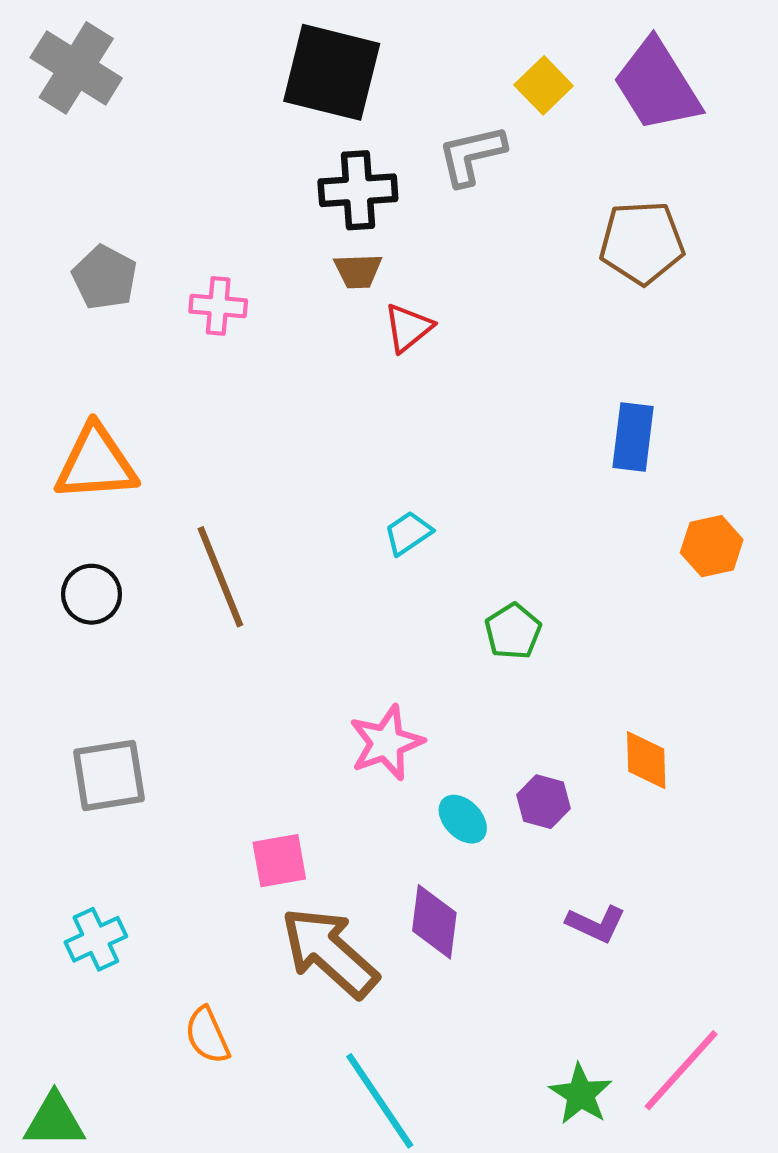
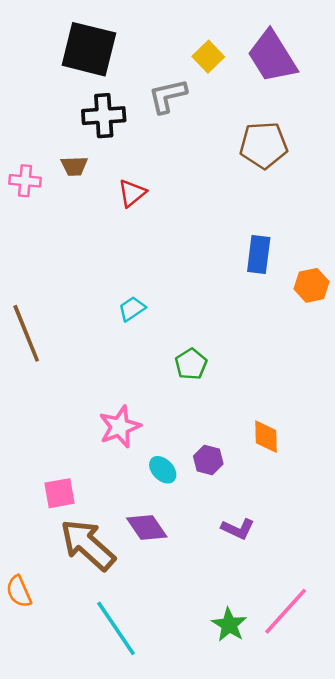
brown trapezoid: (358, 271) -> (74, 166), moved
orange hexagon: (712, 546) -> (312, 285), moved
purple diamond: (434, 922) -> (147, 528), turned -42

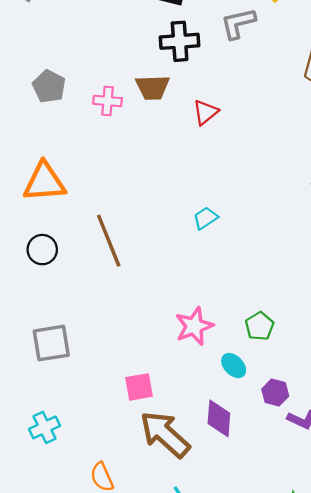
brown trapezoid: (74, 166) -> (153, 87), size x1.4
green pentagon: (191, 364) -> (260, 326), moved
purple hexagon: (208, 460) -> (275, 393), moved
purple diamond: (147, 528) -> (219, 418), turned 39

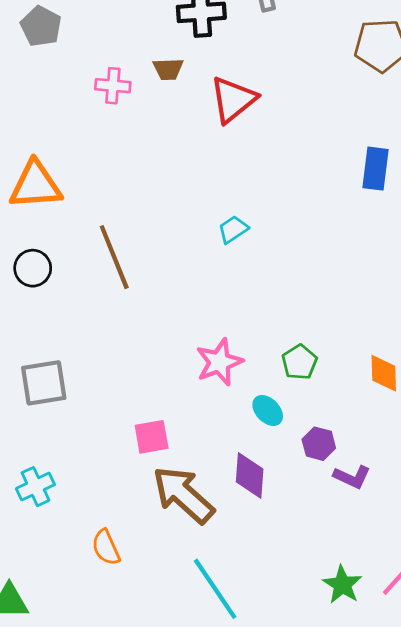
gray pentagon: (49, 86) -> (41, 26), moved
brown trapezoid: (153, 87) -> (168, 69), size x0.7
red triangle: (205, 112) -> (233, 99), size x1.5

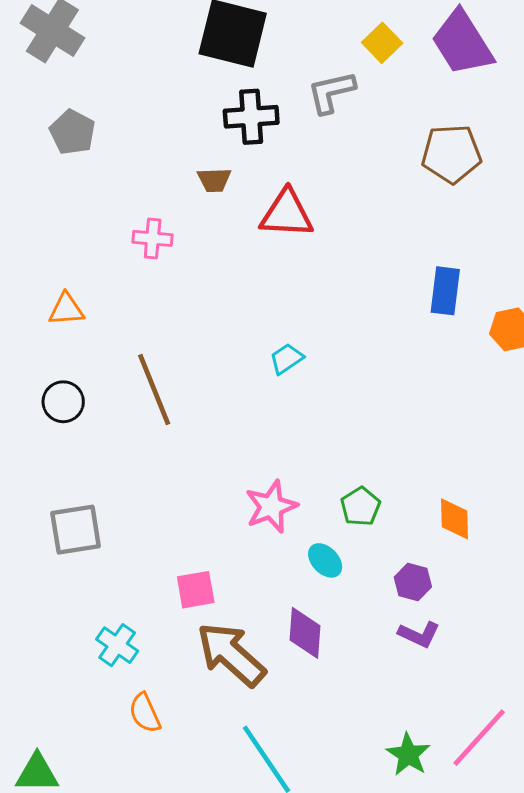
pink cross: (113, 86) -> (153, 238), moved
red triangle: (233, 99) -> (287, 214), turned 42
orange triangle: (35, 185) -> (66, 309), size x0.6
purple hexagon: (319, 444) -> (413, 582), moved
cyan cross: (35, 487) -> (117, 645), moved, turned -30

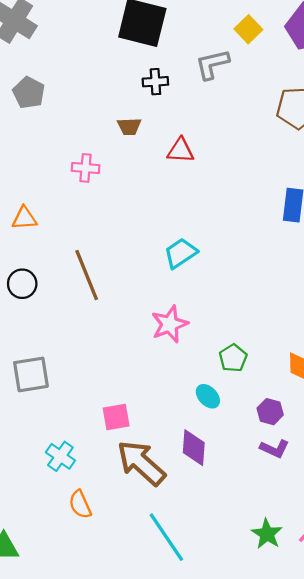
black cross: (251, 117) -> (155, 82), size x0.7
red triangle: (287, 214) -> (181, 150), size x0.7
cyan trapezoid: (287, 359) -> (181, 253), size x1.4
pink star: (271, 507) -> (170, 324), moved

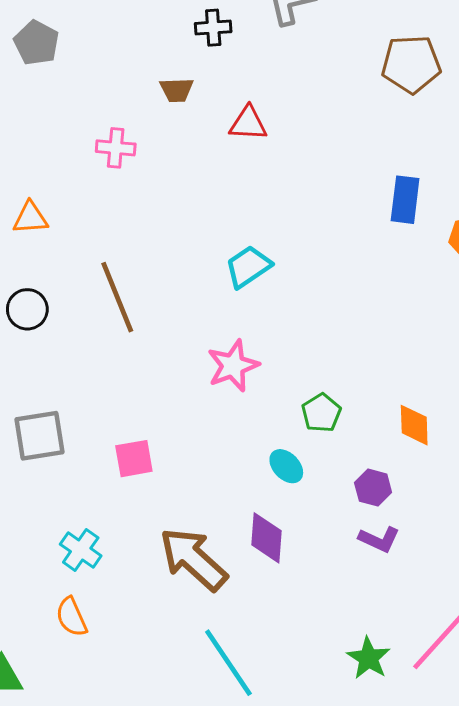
pink square: (116, 417) -> (134, 459), moved
orange semicircle: (80, 504) -> (72, 617), moved

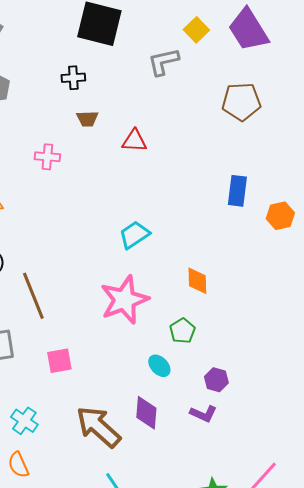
black cross: (213, 28) -> (73, 78), moved
brown line: (117, 297) -> (33, 296), moved
pink star: (233, 366) -> (124, 300), size x1.4
orange diamond: (414, 425) -> (197, 281), moved
purple L-shape: (379, 539) -> (203, 414), moved

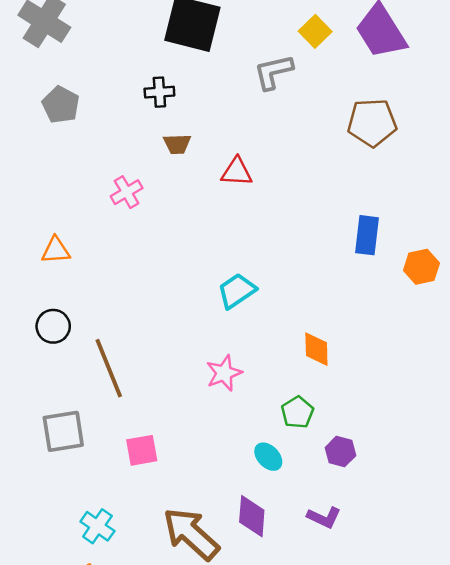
pink cross: (47, 157) -> (127, 192), turned -35
pink star: (124, 300) -> (224, 373), size x0.6
purple hexagon: (216, 380) -> (340, 452), moved

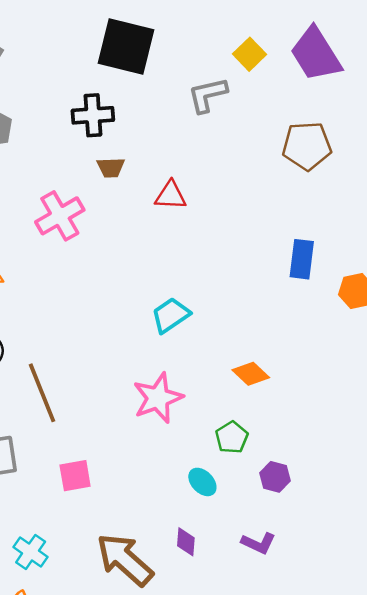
black cross: (159, 92) -> (93, 115), size x1.4
pink cross: (127, 192) -> (60, 216), size x1.5
orange diamond: (316, 349) -> (251, 374), turned -45
pink star: (224, 373) -> (158, 398), size x1.4
purple diamond: (252, 516) -> (186, 542), size x0.7

